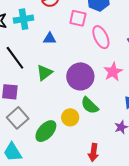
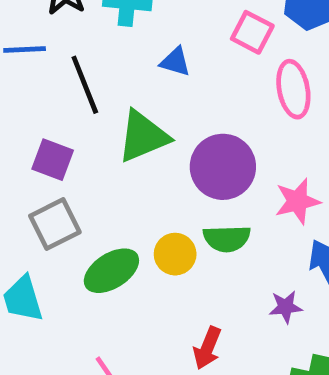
pink star: (113, 72) -> (297, 201), moved
green triangle: (44, 73) -> (143, 136), size x1.4
green semicircle: (90, 105) -> (227, 239), turned -60

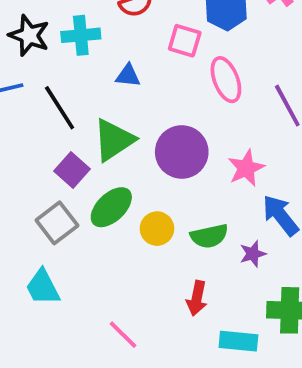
purple square: (53, 160) -> (72, 170), moved, turned 32
green semicircle: (227, 239) -> (209, 236), moved
green ellipse: (111, 271) -> (111, 207), moved

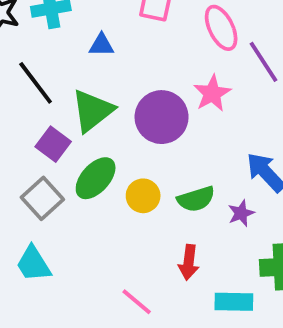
pink ellipse: (226, 80) -> (221, 28), moved
pink star: (246, 168) -> (212, 93), moved
pink line: (123, 335) -> (137, 302), moved

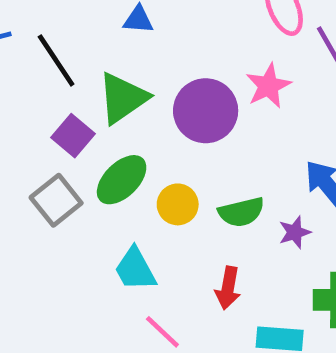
cyan trapezoid: (33, 264) -> (135, 269), moved

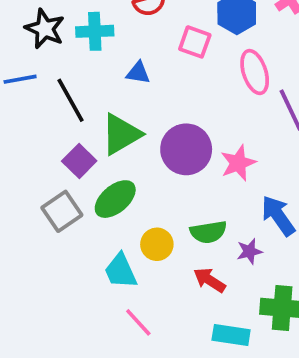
pink star: (268, 86) -> (238, 163), moved
yellow circle: (178, 204) -> (157, 244), moved
red arrow: (228, 288) -> (209, 280), moved, turned 108

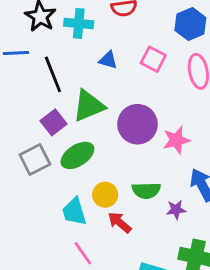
pink square: (195, 42) -> (153, 59), moved
red arrow: (209, 280) -> (120, 222), moved

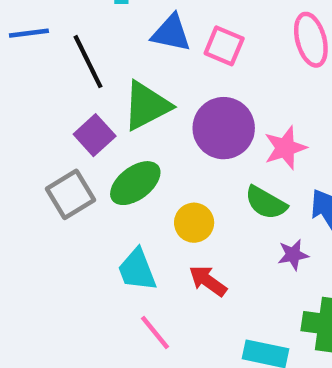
pink square: (153, 59) -> (224, 46), moved
blue triangle: (108, 60) -> (171, 33), size x1.4
green semicircle: (146, 190) -> (266, 203), moved, turned 36
yellow circle: (105, 195) -> (194, 223), moved

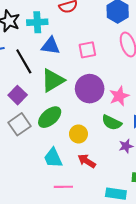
blue triangle: (171, 33) -> (51, 46), moved
pink square: (224, 46) -> (87, 50), turned -30
purple square: (95, 135) -> (18, 95), moved
pink line: (155, 333) -> (63, 187), turned -48

